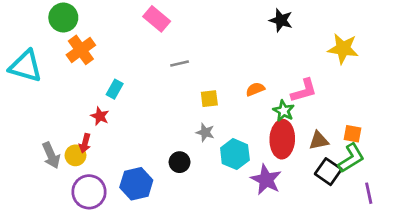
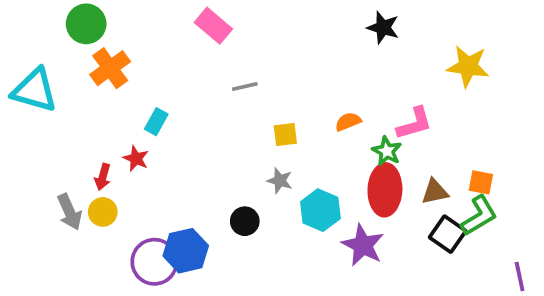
red arrow: (85, 143) -> (103, 177), moved
purple circle: (89, 192) -> (154, 262), moved
purple line: (369, 193) -> (520, 277), moved

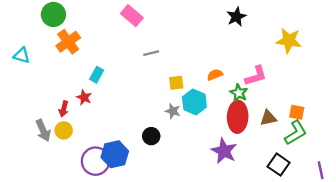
black star: (383, 28) -> (236, 17), turned 30
cyan triangle: (34, 90) -> (22, 55), size x0.6
cyan hexagon: (320, 210) -> (194, 102), moved
black square: (448, 234) -> (279, 165), moved

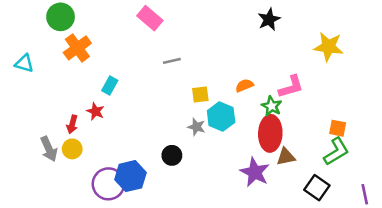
brown triangle: (268, 118) -> (286, 157), moved

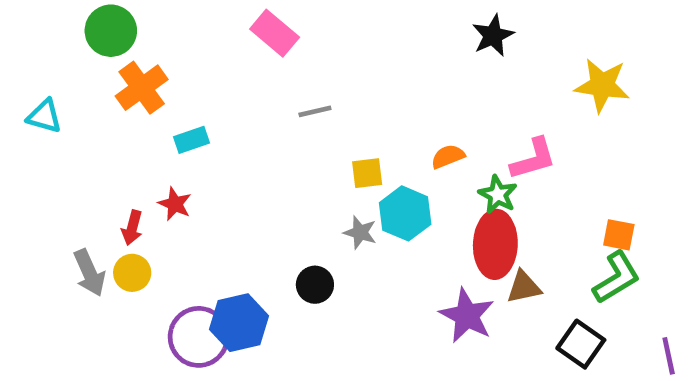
cyan rectangle: (110, 85) -> (192, 140), moved, turned 42

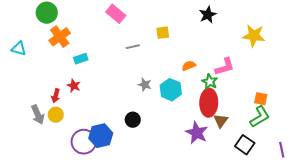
yellow square: (367, 173) -> (163, 33), moved
gray star: (360, 232) -> (145, 85), moved
brown triangle: (524, 287) -> (221, 121), turned -42

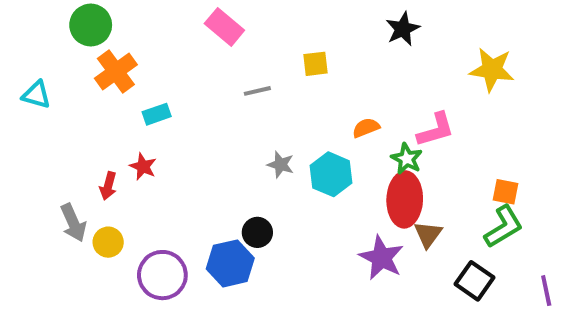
yellow circle: (56, 115) -> (108, 242), moved
blue hexagon: (101, 136) -> (230, 263), moved

